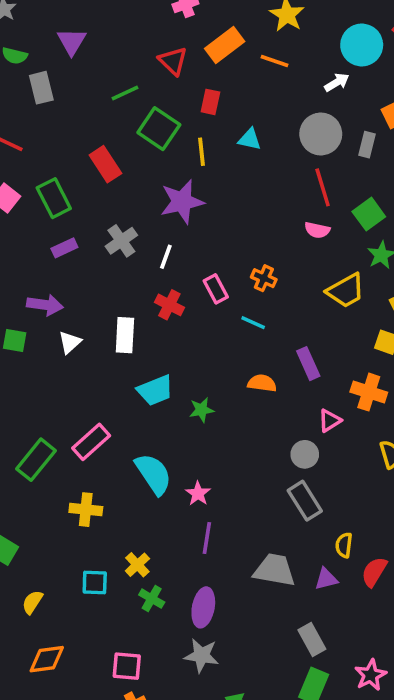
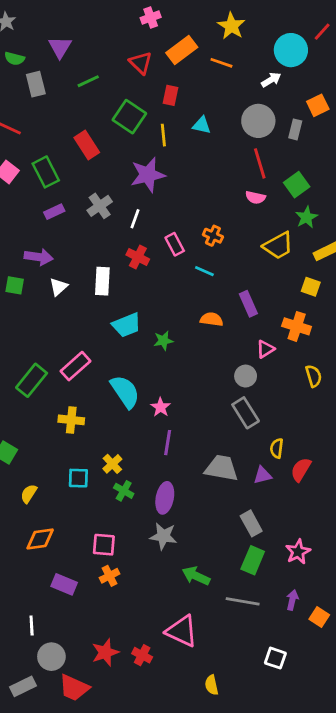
green line: (125, 93) -> (88, 81), moved

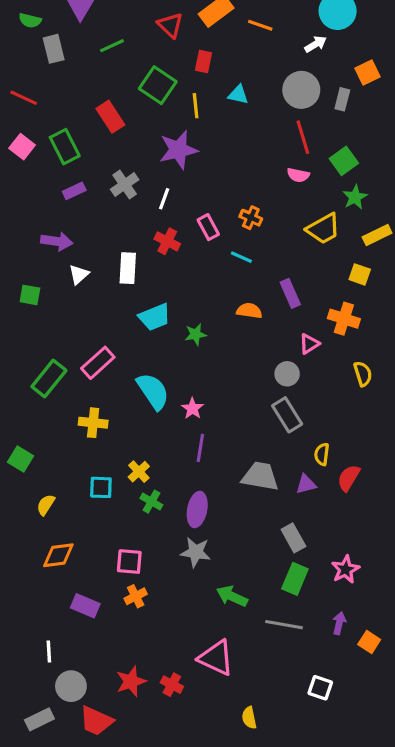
green square: (15, 285) -> (30, 295), moved

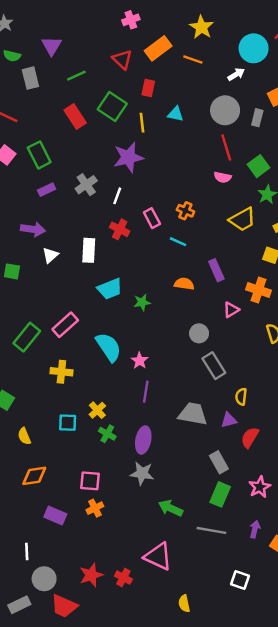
red rectangle: (110, 117) -> (75, 116), moved
gray circle: (287, 374) -> (199, 333), moved
red semicircle: (349, 478) -> (250, 437), moved
yellow semicircle: (46, 505) -> (24, 436), turned -56

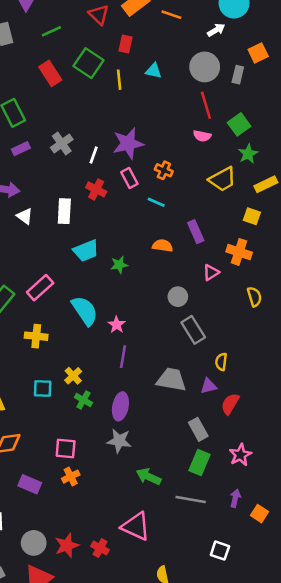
purple star: (128, 157) -> (128, 144), moved
white triangle: (50, 255) -> (25, 216), turned -42
gray circle: (44, 579) -> (34, 543), moved

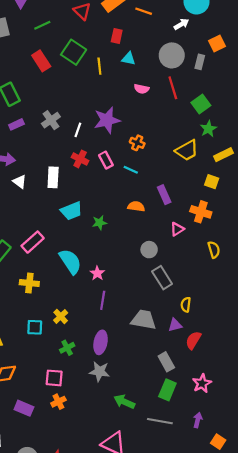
red rectangle: (126, 44) -> (117, 36), moved
pink semicircle: (202, 136) -> (142, 89), moved
pink rectangle: (129, 178) -> (106, 160), moved
green cross: (83, 400) -> (67, 348), moved, turned 32
orange square: (260, 514) -> (218, 442), moved

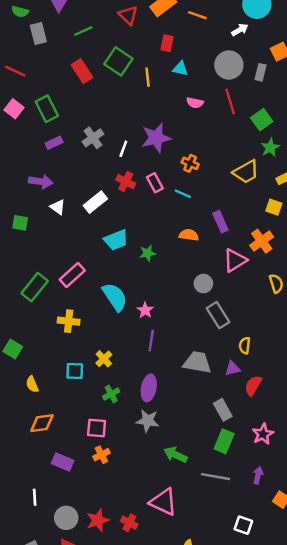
white rectangle: (53, 177) -> (95, 202), turned 48
orange cross: (201, 212) -> (262, 241), turned 36
pink triangle: (177, 229) -> (235, 260), size x1.5

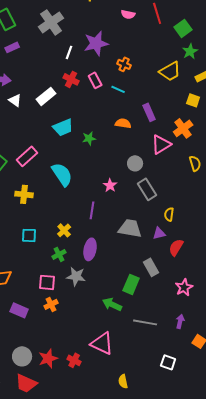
gray cross: (93, 138) -> (51, 22), moved, size x1.4
pink star: (145, 310) -> (110, 185), moved
yellow cross: (104, 359) -> (64, 230), moved
gray star: (148, 421) -> (76, 276), moved
green rectangle: (224, 441) -> (131, 284), moved

